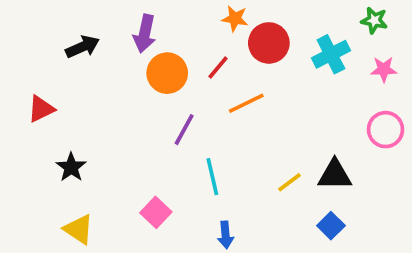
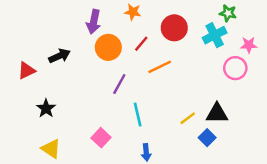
orange star: (235, 19) -> (133, 12), moved
green star: (374, 20) -> (228, 13), moved
black arrow: (82, 47) -> (59, 56), moved
pink circle: (386, 130) -> (235, 68), moved
blue square: (331, 226) -> (207, 138), moved

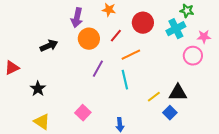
red triangle: (27, 71) -> (12, 68), moved
cyan line: (138, 115) -> (125, 80), moved

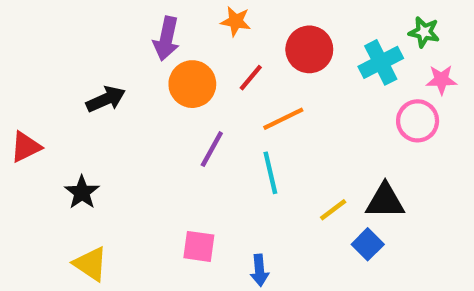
green star: (187, 11) -> (424, 32), moved
pink square: (83, 113) -> (199, 246), moved, turned -35

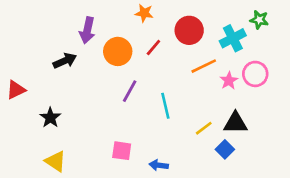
purple arrow: (166, 39) -> (87, 30), moved
pink star: (441, 80) -> (229, 81), moved, turned -30
orange line: (283, 119) -> (204, 66), moved
blue arrow: (259, 270) -> (159, 165), turned 102

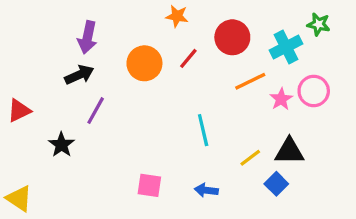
purple arrow: (87, 30) -> (87, 37), moved
purple line: (130, 91) -> (96, 111), moved
yellow triangle: (56, 161) -> (19, 198), moved
blue arrow: (159, 165) -> (206, 190), moved

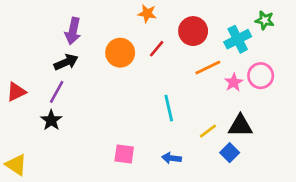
purple line: (96, 111) -> (57, 92), moved

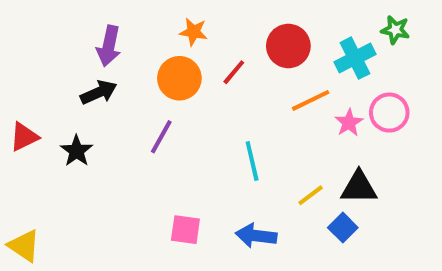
orange star: (147, 14) -> (194, 32), moved
purple line: (57, 92) -> (161, 137), moved
black star: (51, 120) -> (76, 151), moved
blue arrow: (171, 158) -> (256, 236), size x1.4

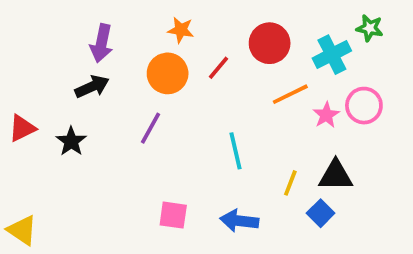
yellow line: (311, 195) -> (290, 183), turned -32

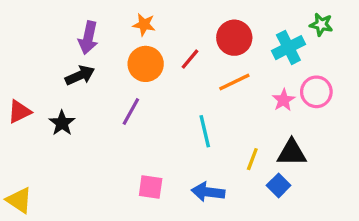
orange star: (181, 30) -> (144, 25), moved
orange line: (290, 94) -> (234, 82), moved

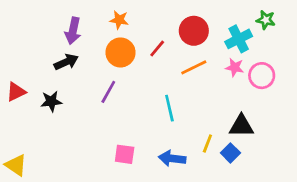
pink star: (284, 100) -> (235, 67), moved, turned -30
black star: (62, 123) -> (51, 101), turned 30
yellow line: (252, 159) -> (207, 143), moved

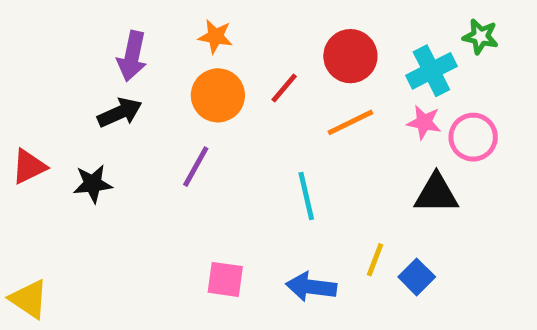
black triangle: (241, 126) -> (436, 194), moved

